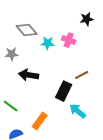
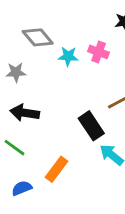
black arrow: (29, 75) -> (25, 113), moved
black rectangle: (64, 91) -> (91, 126), turned -60

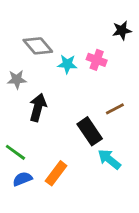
black arrow: (25, 113) -> (38, 107), moved, turned 96
blue semicircle: (22, 188) -> (22, 179), moved

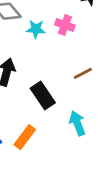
black rectangle: (90, 131) -> (43, 96), moved
cyan arrow: (109, 159) -> (77, 123), turned 30

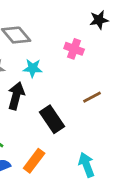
cyan star: (36, 29) -> (33, 68), moved
cyan arrow: (77, 123) -> (86, 165), moved

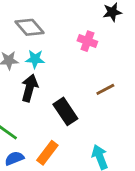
cyan star: (33, 68) -> (35, 59), moved

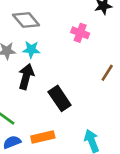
brown line: (105, 89) -> (107, 73), moved, turned -30
orange rectangle: (47, 153) -> (43, 137), turned 40

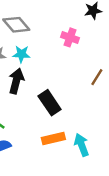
orange rectangle: (43, 137) -> (53, 139), moved

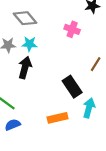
black rectangle: (50, 103) -> (72, 87), moved
cyan arrow: (82, 145) -> (89, 108), moved, turned 36

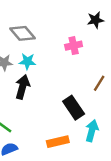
pink cross: (72, 29) -> (74, 46), turned -32

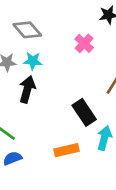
pink cross: (74, 46) -> (84, 43), turned -35

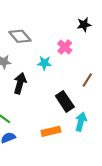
cyan star: (33, 61) -> (44, 63), moved

